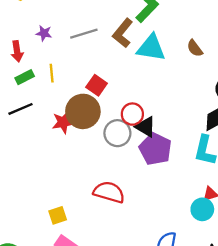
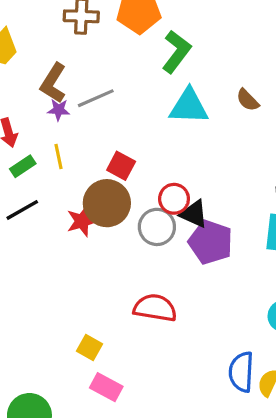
purple star: (44, 33) -> (59, 110), moved
brown L-shape: (123, 33) -> (53, 83), moved
yellow square: (58, 215) -> (90, 347), turned -36

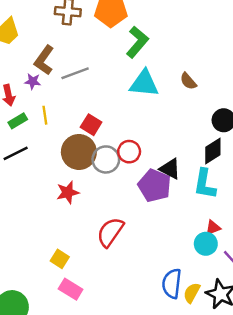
purple star: (59, 110) -> (33, 81), moved
black triangle: (194, 214) -> (170, 169), moved
red star: (82, 221) -> (68, 192), moved
gray circle: (157, 227) -> (106, 159), moved
red semicircle: (155, 308) -> (110, 232), turned -68

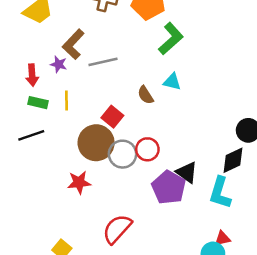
brown semicircle: (188, 81) -> (146, 95), moved
cyan triangle: (144, 83) -> (172, 82), size x0.6
green rectangle: (18, 121) -> (38, 103), turned 36

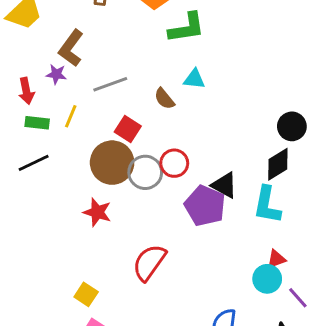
green L-shape: (171, 39) -> (187, 28), turned 40
gray line: (103, 62) -> (110, 84), moved
yellow line: (66, 100) -> (71, 116), turned 30
red star: (79, 182) -> (97, 212), turned 30

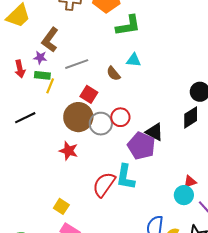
green rectangle: (37, 123) -> (42, 75), moved
cyan L-shape: (267, 205) -> (125, 177), moved

